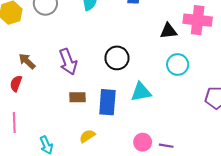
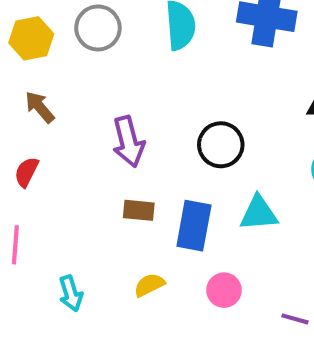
brown arrow: (27, 61) -> (40, 107), moved
pink circle: (143, 142) -> (224, 290), moved

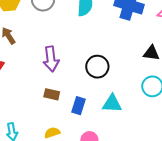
blue rectangle: (194, 226) -> (79, 106), size x0.7

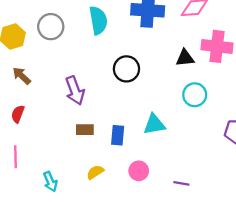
black circle: (97, 67) -> (126, 69), moved

